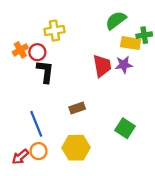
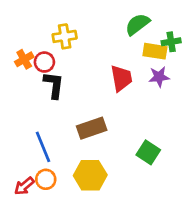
purple star: (124, 65) -> (159, 77), moved
brown rectangle: (77, 108) -> (92, 128), size x1.5

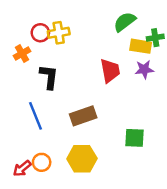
red circle: (44, 62) -> (40, 33), moved
blue line: (43, 147) -> (35, 116), moved
green square: (148, 152) -> (134, 138), turned -30

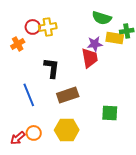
green semicircle: (125, 22) -> (102, 18), turned -126
purple star: (144, 69) -> (95, 44), moved
black L-shape: (49, 77) -> (52, 68), moved

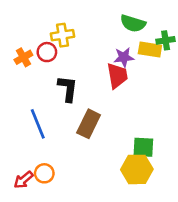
red circle: (33, 27) -> (47, 52), moved
brown rectangle: (68, 95) -> (89, 124), turned -45
yellow hexagon: (67, 130) -> (137, 169), moved

